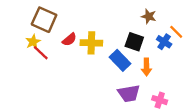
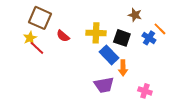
red semicircle: (69, 40) -> (63, 36), turned 80
yellow cross: (91, 43) -> (96, 33), moved
orange arrow: (146, 67) -> (123, 68), moved
purple trapezoid: (129, 93) -> (104, 85), moved

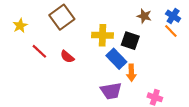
brown square: (40, 18) -> (62, 17), moved, turned 30
red semicircle: (63, 36) -> (67, 57), moved
yellow star: (30, 38) -> (20, 26), moved
blue cross: (149, 38) -> (173, 16), moved

